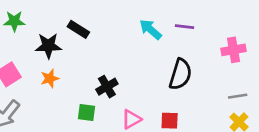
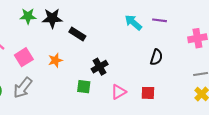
black rectangle: (78, 29) -> (77, 34), moved
black star: (48, 46) -> (52, 18), moved
black semicircle: (180, 74) -> (156, 57), size x0.7

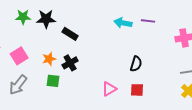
cyan arrow: (133, 22) -> (123, 23), turned -30
black semicircle: (156, 57) -> (136, 64), moved
black cross: (100, 67) -> (70, 63), moved
green square: (84, 87) -> (53, 81), moved

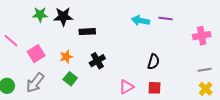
black rectangle: (70, 34) -> (87, 32), turned -35
black cross: (70, 63) -> (97, 61), moved
green square: (53, 81) -> (70, 79), turned 32

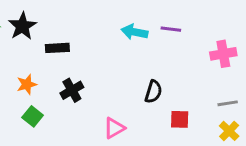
black star: (63, 17) -> (22, 26), turned -30
red square: (154, 88) -> (180, 119), moved

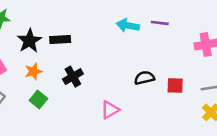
black star: (22, 26) -> (29, 41), moved
black semicircle: (153, 92) -> (144, 78), turned -120
red square: (180, 119) -> (175, 85), moved

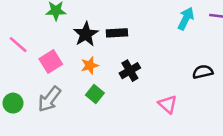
cyan arrow: (128, 25) -> (186, 19), turned 105
pink triangle: (110, 110) -> (168, 104), turned -48

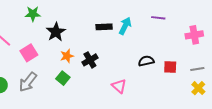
cyan arrow: (186, 19) -> (125, 26), moved
black rectangle: (117, 33) -> (104, 27), moved
orange star: (90, 65) -> (67, 56), moved

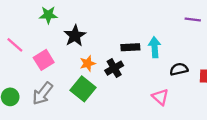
cyan arrow: (125, 26) -> (155, 47), moved, turned -30
black rectangle: (104, 27) -> (130, 47), moved
green square: (63, 78) -> (83, 89), size x1.5
pink triangle: (119, 86) -> (160, 97), moved

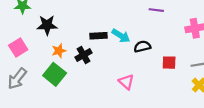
black star: (75, 36) -> (47, 25), turned 30
cyan arrow: (155, 47) -> (121, 36), turned 126
black semicircle: (179, 69) -> (142, 46), moved

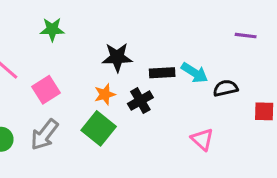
black star: (47, 25) -> (117, 57), moved

